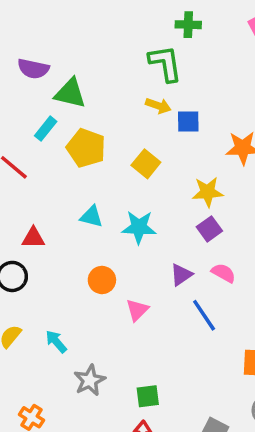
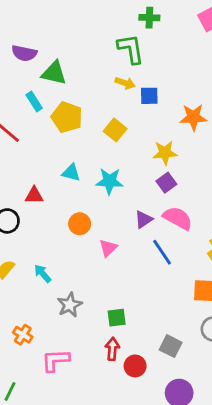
cyan rectangle: (46, 129) -> (34, 102), turned -72
red triangle: (33, 238) -> (34, 195), moved
pink semicircle: (223, 273) -> (178, 218), size x1.5

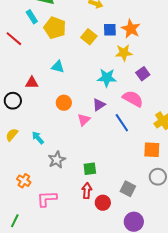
blue square: (149, 96) -> (110, 30), moved
orange star: (193, 117) -> (131, 29), moved, turned 30
cyan star: (109, 181) -> (107, 78), moved
purple square: (166, 183) -> (143, 74), moved
purple triangle: (144, 220) -> (99, 105), moved

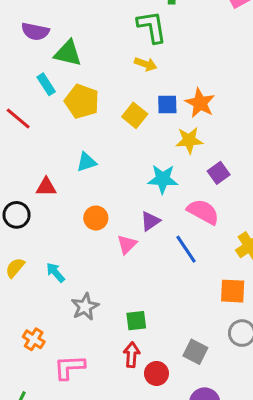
cyan triangle: (58, 67) -> (87, 162), turned -32

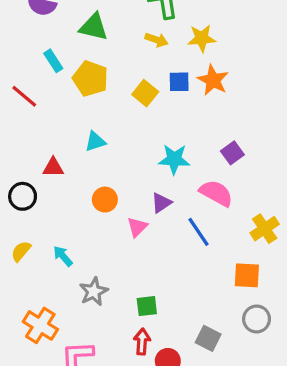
green triangle: (68, 53) -> (94, 27), moved
yellow star: (189, 140) -> (202, 38), moved
orange cross: (34, 339) -> (40, 325), size x1.5

